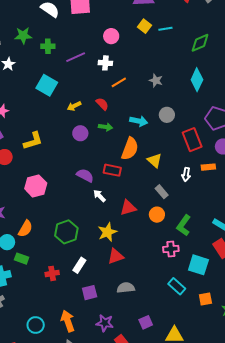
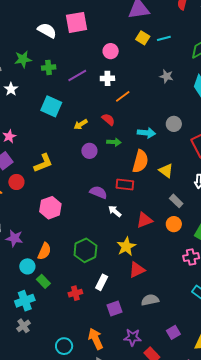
gray star: (156, 80) -> (166, 76), moved
green rectangle: (22, 259) -> (43, 281), turned 32

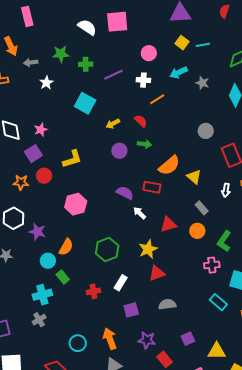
cyan arrow: (146, 133) -> (179, 73), moved, turned 144
orange semicircle: (140, 161) -> (169, 165), turned 30

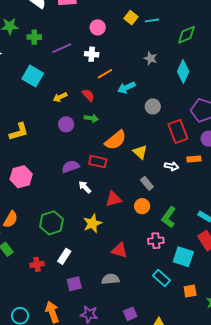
cyan arrow: (179, 73) -> (126, 88), moved
white arrow: (226, 190) -> (172, 166), turned -88
purple semicircle: (125, 193) -> (71, 167), turned -48
red triangle: (157, 273) -> (119, 250), moved, turned 36

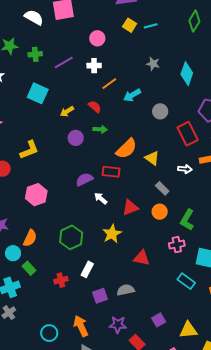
green diamond: (186, 35) -> (194, 21), moved, turned -30
gray semicircle: (110, 279) -> (126, 290), moved

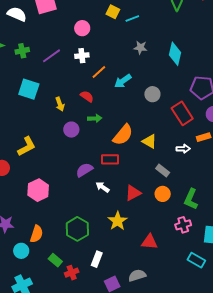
cyan line: (151, 26) -> (132, 19), moved
yellow arrow: (67, 111) -> (60, 104), turned -72
green rectangle: (29, 268) -> (55, 260), moved

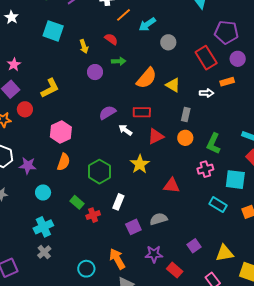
gray circle: (152, 94) -> (168, 42), moved
red rectangle: (110, 159) -> (142, 112), moved
gray rectangle: (163, 171) -> (186, 114), turned 64
orange semicircle: (37, 234) -> (64, 162), moved

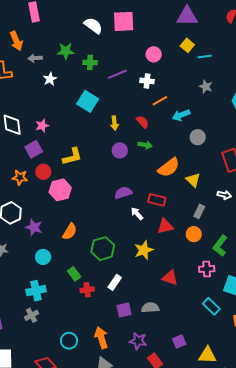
pink hexagon: (61, 132) -> (60, 190), moved

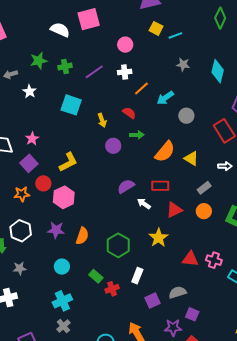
gray rectangle: (199, 211) -> (204, 188), turned 40
purple star: (34, 227) -> (56, 230), moved
pink cross: (207, 269) -> (214, 260), moved, turned 35
purple square: (179, 341) -> (192, 314), moved, turned -32

